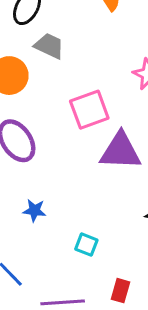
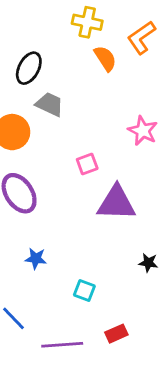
pink square: (89, 110) -> (87, 164), size x0.6
red rectangle: (120, 291) -> (116, 334), turned 50

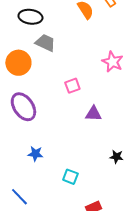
black ellipse: (29, 68) -> (30, 17), turned 70
purple triangle: (116, 203) -> (93, 114), size x0.6

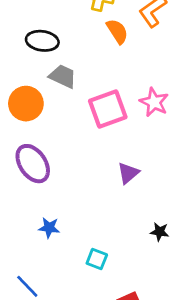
pink square: (72, 86) -> (108, 109), moved, size x1.8
purple triangle: (93, 114) -> (128, 173), turned -42

